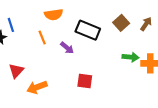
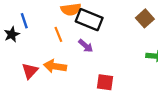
black rectangle: (88, 30) -> (89, 20), moved
orange arrow: (37, 87) -> (55, 66), moved, turned 30

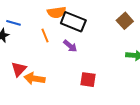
blue line: (24, 21) -> (13, 23), turned -56
orange arrow: (55, 66) -> (34, 79), moved

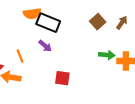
orange line: (45, 35) -> (20, 56), moved

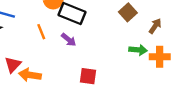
brown arrow: (122, 23) -> (155, 26), moved
orange line: (20, 56) -> (41, 32), moved

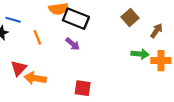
orange line: (41, 32) -> (37, 37), moved
red square: (88, 76) -> (83, 88), moved

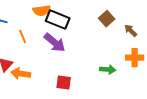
brown arrow: (156, 31) -> (131, 31), turned -80
purple arrow: (73, 44) -> (55, 43), size x1.6
green arrow: (140, 54) -> (108, 70), moved

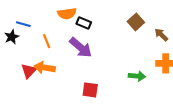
black rectangle: (58, 20) -> (84, 23), size x0.6
orange arrow: (21, 74) -> (45, 68), moved

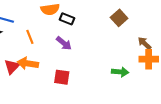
brown arrow: (161, 35) -> (144, 43), moved
purple arrow: (81, 47) -> (64, 43), size x0.7
red square: (90, 90) -> (62, 77), moved

